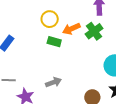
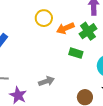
green rectangle: (54, 42) -> (76, 53), moved

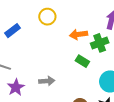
yellow circle: (44, 18) -> (47, 17), moved

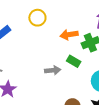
gray arrow: (47, 81) -> (53, 70), moved

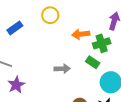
green rectangle: (74, 61) -> (93, 62), moved

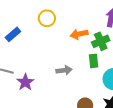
green rectangle: (93, 62) -> (94, 61), turned 56
purple star: (16, 85) -> (25, 82), moved

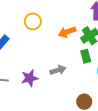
purple star: (25, 82) -> (30, 78), moved, turned 30

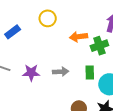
green rectangle: (86, 56) -> (90, 73), moved

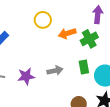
yellow circle: (48, 18) -> (43, 20), moved

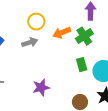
gray arrow: (55, 71) -> (30, 42), moved
purple star: (26, 76) -> (41, 87), moved

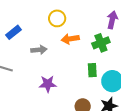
orange arrow: (62, 33) -> (70, 39), moved
gray arrow: (30, 42) -> (39, 50), moved

